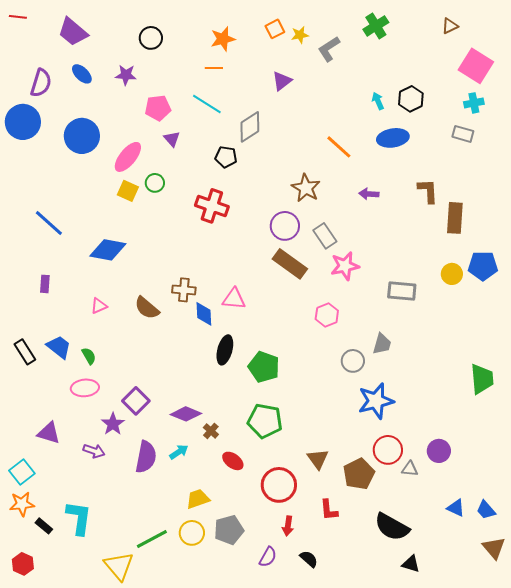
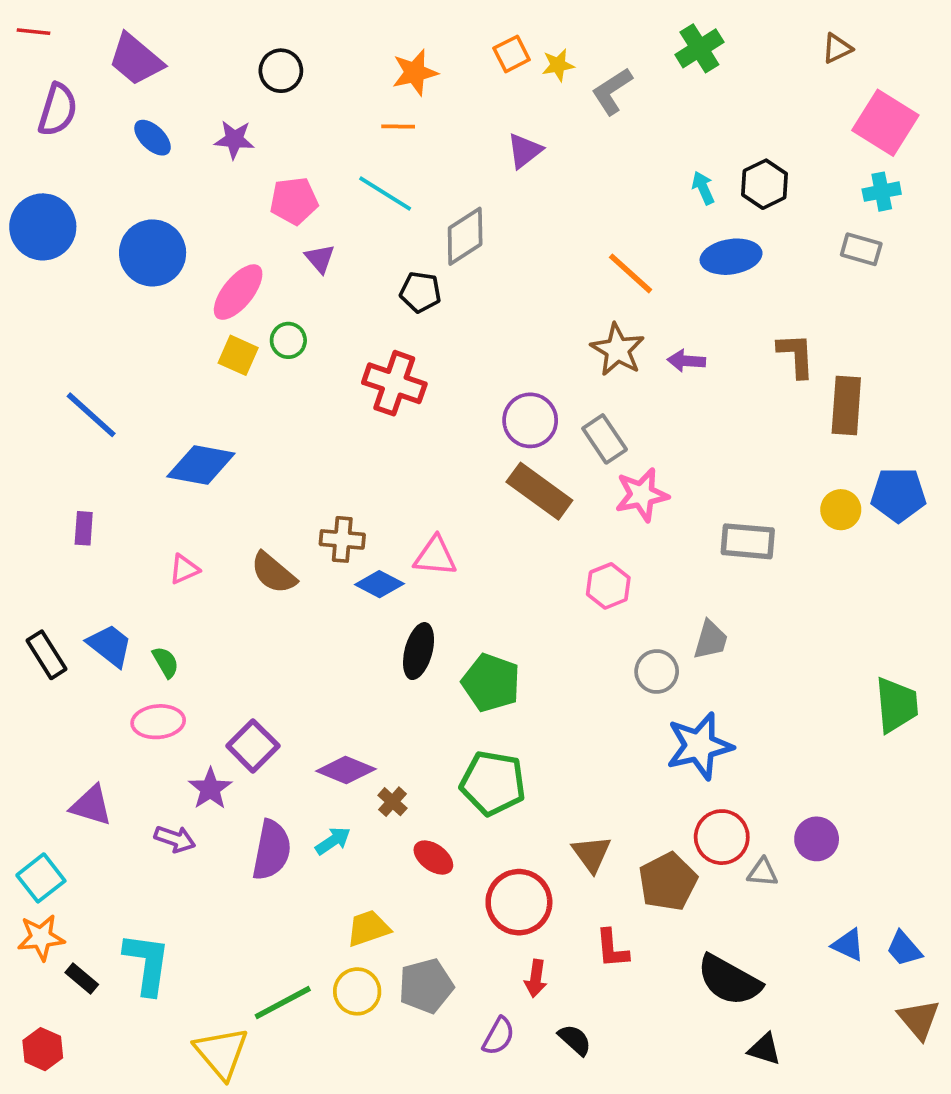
purple semicircle: (41, 83) -> (58, 110), moved
brown star: (306, 188) -> (618, 350), moved
blue diamond: (204, 314) -> (379, 584), turned -60

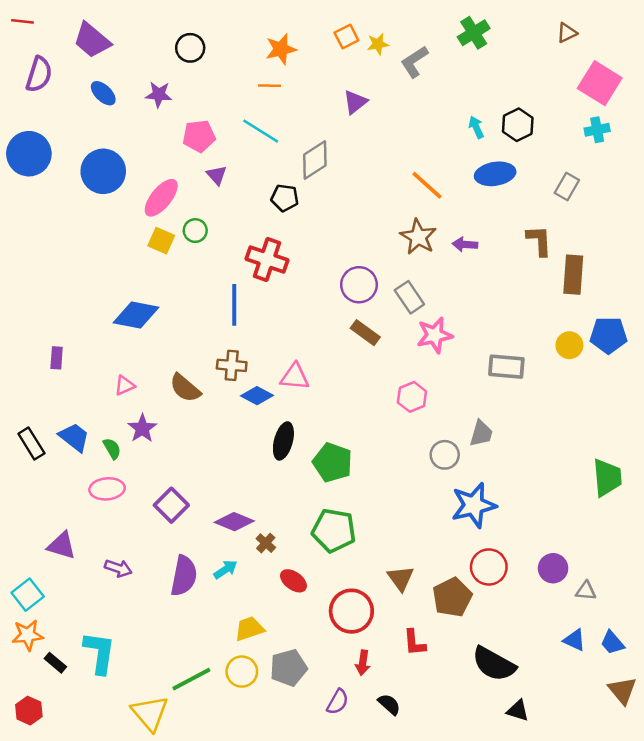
gray rectangle: (861, 249) -> (567, 186), moved, turned -76
blue line: (91, 415) -> (234, 305), moved, turned 48
brown rectangle: (539, 491) -> (365, 333), size x0.7
purple star: (210, 789) -> (142, 428), moved
gray triangle: (763, 872) -> (586, 591), moved

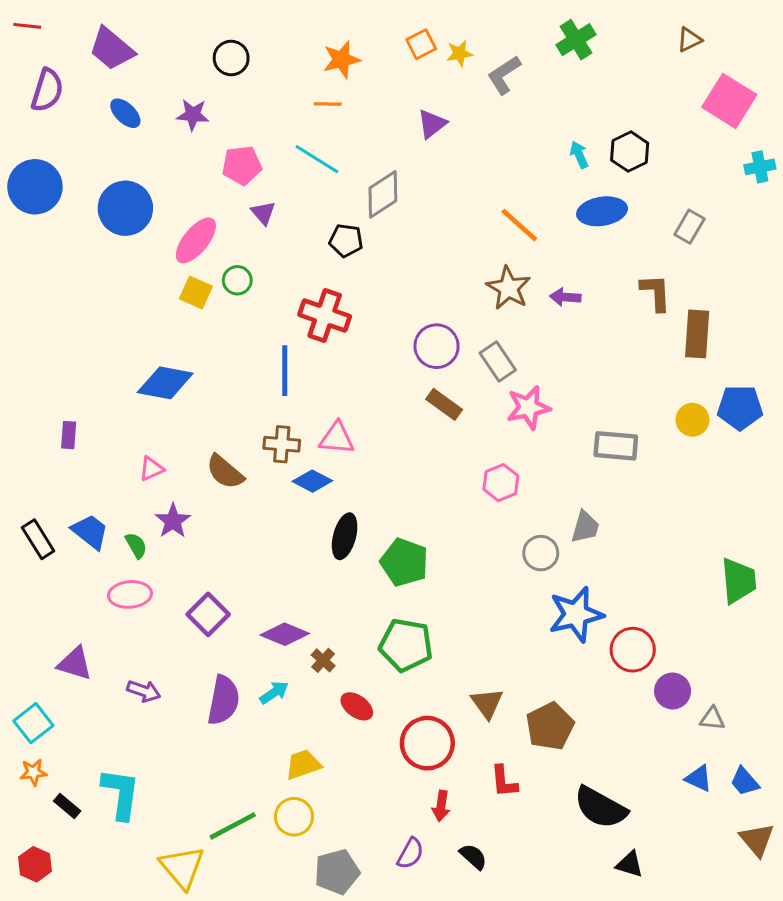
cyan cross: (597, 130) -> (760, 167), moved
pink triangle: (295, 377) -> (337, 438), moved
red circle: (489, 567) -> (633, 650), moved
orange star: (28, 635) -> (33, 772), size x0.7
gray pentagon: (288, 668) -> (337, 872), moved

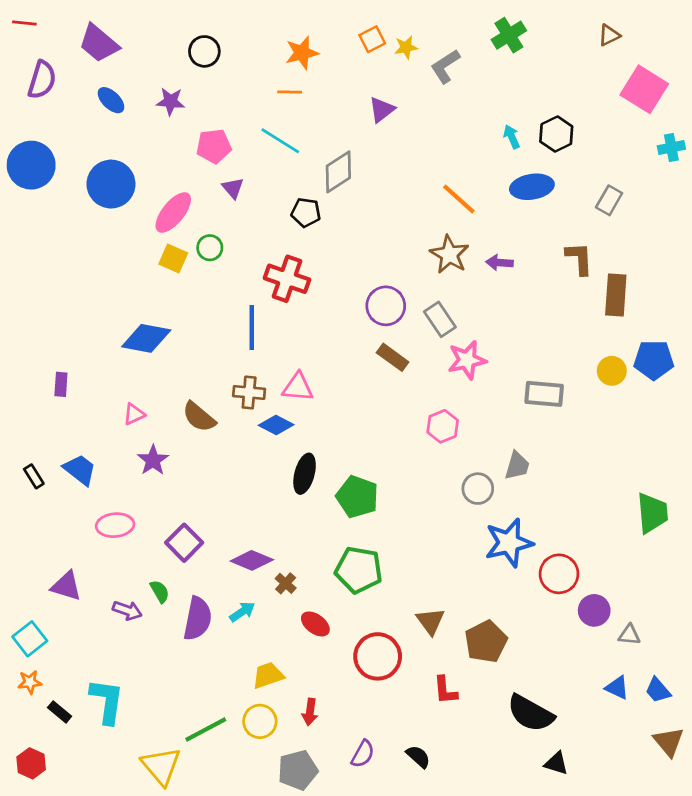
black rectangle: (38, 539) -> (34, 476), size x0.7
green semicircle: (136, 545) -> (160, 591), moved
red arrow: (441, 806) -> (310, 712), moved

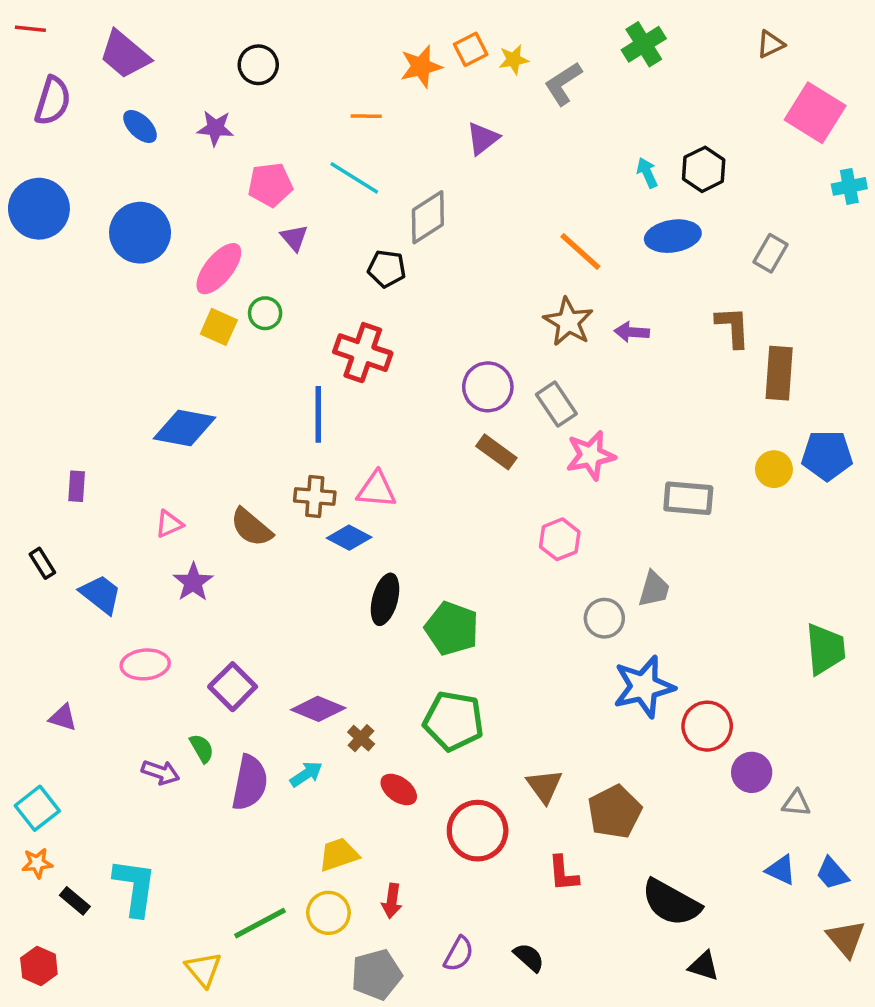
orange star: (302, 53) -> (421, 66), moved
black rectangle: (34, 476) -> (42, 563), moved
purple triangle: (66, 586) -> (63, 718), moved, size x0.7
yellow triangle: (161, 766) -> (203, 969), size x0.7

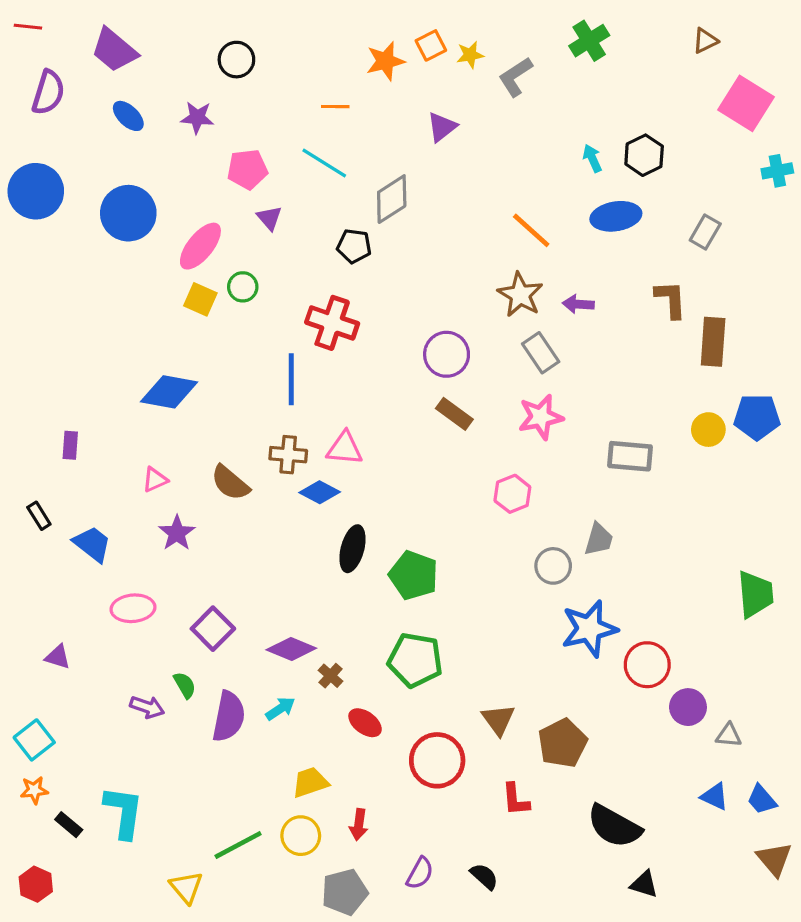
gray rectangle: (556, 404) -> (541, 353), moved

